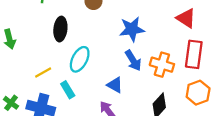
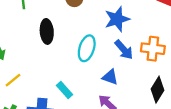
cyan ellipse: (80, 59) -> (87, 48), moved
yellow line: (43, 73) -> (13, 80), moved

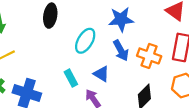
cyan rectangle: (64, 90) -> (71, 78), moved

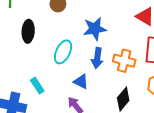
blue arrow: (121, 50) -> (97, 58), turned 42
cyan rectangle: (71, 78) -> (37, 86), moved

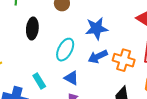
blue arrow: (97, 58) -> (98, 57), turned 54
blue triangle: (81, 81) -> (71, 78), moved

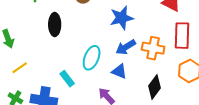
cyan ellipse: (65, 50) -> (92, 58), moved
blue triangle: (71, 78) -> (119, 71), moved

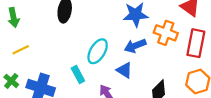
orange cross: (153, 48) -> (166, 33), moved
cyan rectangle: (67, 79) -> (78, 75), moved

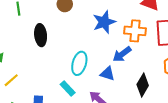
blue arrow: (135, 46) -> (122, 54), moved

